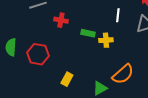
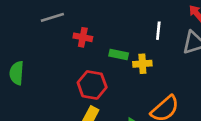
red hexagon: (38, 54) -> (92, 85), moved

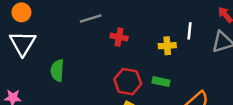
green rectangle: (119, 54) -> (161, 82), moved
yellow cross: (142, 64) -> (167, 46), moved

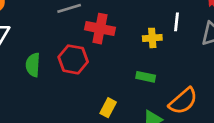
red cross: (119, 37) -> (100, 29), size x1.5
red hexagon: (128, 82) -> (73, 59), moved

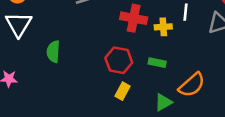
red cross: (100, 29) -> (134, 18), moved
red hexagon: (73, 59) -> (119, 60), moved

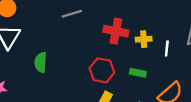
white line: (186, 12) -> (167, 48), moved

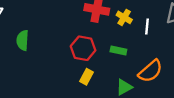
yellow cross: (144, 39) -> (124, 17), turned 35

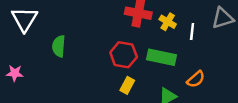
green rectangle: (118, 51) -> (162, 57), size x1.6
orange semicircle: (150, 71) -> (196, 79), size x0.7

